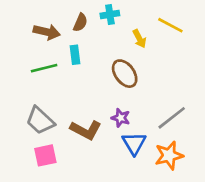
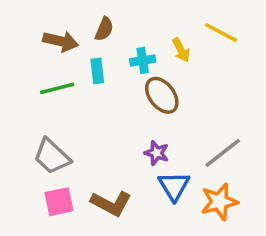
cyan cross: (110, 14) -> (143, 60), moved
brown L-shape: (86, 130) -> (111, 203), moved

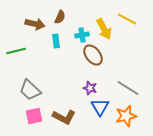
yellow arrow: (181, 50) -> (104, 29), size x1.5
green line: (57, 88) -> (16, 51), moved
gray line: (223, 153) -> (128, 88), turned 70

